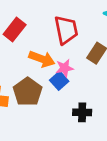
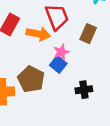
orange arrow: (42, 59) -> (38, 34), moved

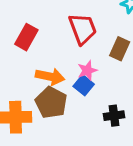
orange arrow: (38, 34) -> (50, 77), moved

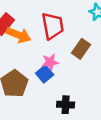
orange arrow: (50, 77) -> (19, 35), moved

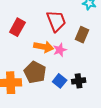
orange arrow: (19, 35) -> (44, 47), moved
blue square: (45, 74) -> (60, 81), moved

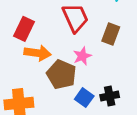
orange arrow: (44, 47) -> (37, 53), moved
brown pentagon: (35, 72) -> (61, 75), moved

